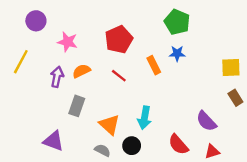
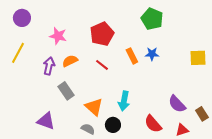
purple circle: (36, 21) -> (22, 18), moved
blue star: (177, 53) -> (152, 54), moved
brown rectangle: (235, 98) -> (202, 114), moved
gray rectangle: (77, 106) -> (66, 91), turned -54

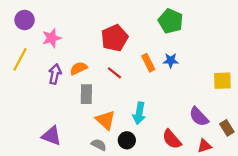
pink star: (58, 36) -> (52, 38), moved, turned -30
yellow square: (198, 58) -> (222, 81), moved
gray rectangle: (66, 91) -> (86, 94), moved, turned 36

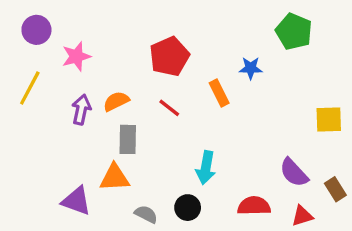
green pentagon: (171, 21) -> (294, 32), moved
blue star: (171, 60) -> (251, 68), moved
orange triangle: (105, 120) -> (115, 178), moved, turned -45
red semicircle: (172, 139) -> (254, 206), turned 130

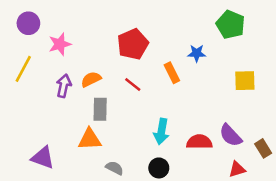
yellow square: (329, 120) -> (245, 81), moved
purple triangle: (76, 201) -> (43, 158), moved
red semicircle: (254, 206) -> (199, 142), moved
black circle: (188, 208) -> (159, 168), moved

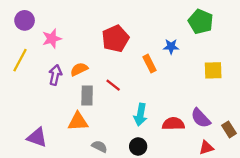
red line: (133, 85) -> (113, 85), moved

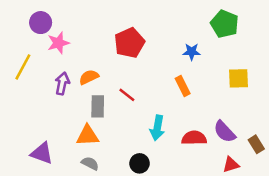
purple circle: (25, 20) -> (41, 23), moved
orange rectangle: (149, 64) -> (183, 86), moved
gray semicircle: (100, 146) -> (90, 163), moved
black circle: (138, 146) -> (140, 163), moved

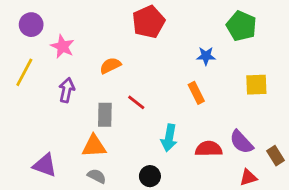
purple circle: (41, 23) -> (31, 25), moved
pink star: (58, 43) -> (63, 46), turned -30
red pentagon: (129, 43) -> (149, 22), moved
orange semicircle: (89, 77) -> (110, 66), moved

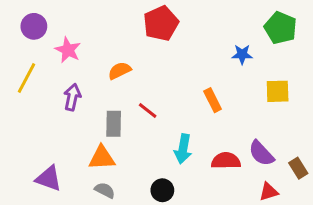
green pentagon: (241, 26) -> (281, 28), moved
blue star: (206, 56) -> (242, 54), moved

